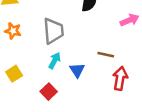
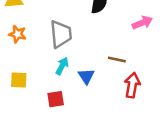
yellow square: (14, 74) -> (19, 80), turned 35
red square: (49, 92) -> (56, 99), turned 35

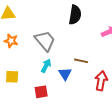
gray trapezoid: (61, 34) -> (45, 41), turned -35
brown line: (117, 60) -> (81, 61), moved

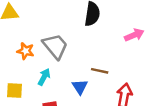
orange star: (11, 41) -> (26, 51), moved
cyan arrow: (46, 66) -> (44, 77), moved

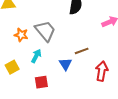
brown line: (100, 71) -> (82, 51), turned -32
yellow square: (14, 91) -> (12, 67), turned -32

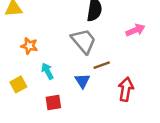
gray trapezoid: (45, 31) -> (84, 41), moved
cyan arrow: (36, 56) -> (47, 71), turned -56

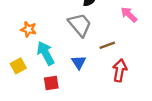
pink arrow: (135, 30) -> (129, 15), turned -114
brown line: (102, 65) -> (107, 45), moved
cyan arrow: (47, 71) -> (46, 53), size x1.5

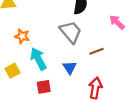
red arrow: (120, 70) -> (95, 88), moved

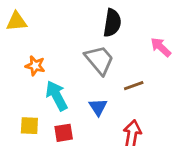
yellow square: (12, 71) -> (29, 126), moved, turned 32

